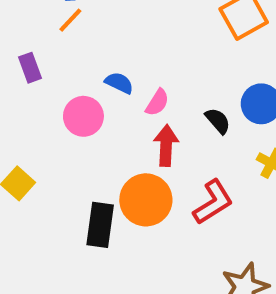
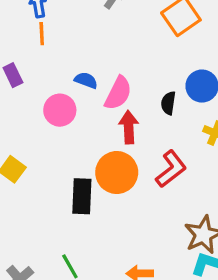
orange line: (70, 20) -> (42, 34), turned -40
pink semicircle: (157, 102) -> (118, 93), size x1.5
black semicircle: (218, 121) -> (168, 103), turned -125

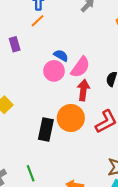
orange line: (42, 34) -> (38, 21), turned 40
pink circle: (60, 110) -> (54, 71), moved

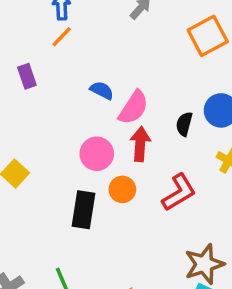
pink circle: (54, 71) -> (97, 154), moved
orange circle: (71, 118) -> (122, 189), size x0.6

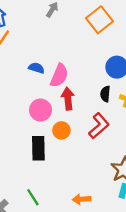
black semicircle: (184, 124) -> (105, 94), moved

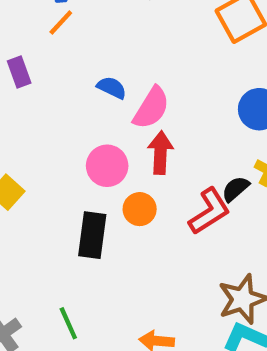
black semicircle: (105, 94) -> (235, 189), moved, turned 35

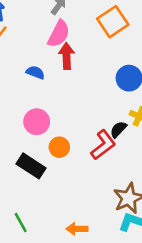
pink semicircle: (151, 108) -> (59, 34), moved
red arrow: (160, 153) -> (67, 56), moved
black rectangle: (92, 235) -> (31, 166), turned -60

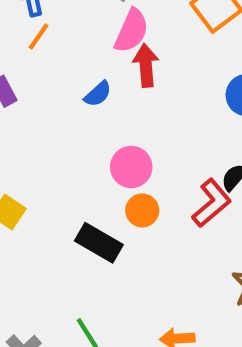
blue semicircle: (35, 72) -> (98, 94), turned 120
pink circle: (37, 122) -> (131, 167), moved

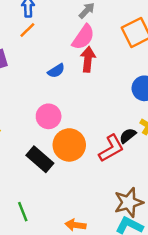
pink circle: (131, 167) -> (49, 116), moved
orange circle: (142, 210) -> (69, 145), size x1.6

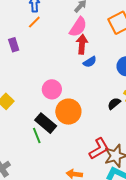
blue semicircle: (56, 71) -> (90, 62), moved
red L-shape: (111, 148) -> (99, 149), moved
green line: (23, 212) -> (37, 135), moved

